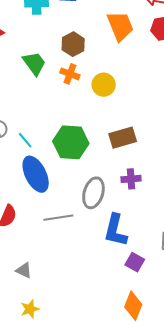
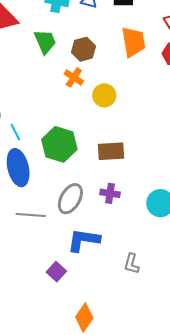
green trapezoid: (34, 63) -> (45, 42), moved
blue L-shape: (115, 230) -> (84, 240), turned 72
purple square: (135, 262) -> (56, 272), moved

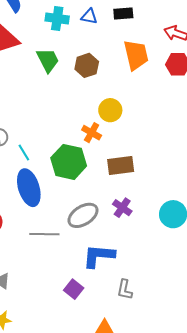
orange cross: (74, 77) -> (92, 133), moved
purple cross: (110, 193) -> (122, 208), turned 30
gray ellipse: (70, 199) -> (83, 215), turned 32
gray L-shape: (132, 264) -> (125, 290), moved

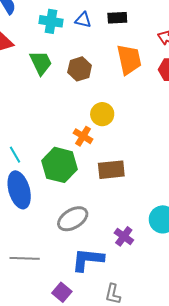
purple cross: (122, 208) -> (124, 236), moved
gray line: (44, 234) -> (25, 258), moved

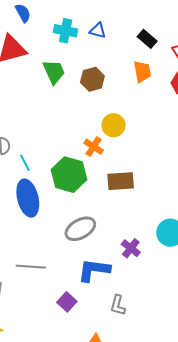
black rectangle: (117, 18) -> (147, 39), moved, turned 42
orange trapezoid: (129, 59) -> (142, 72), size x0.7

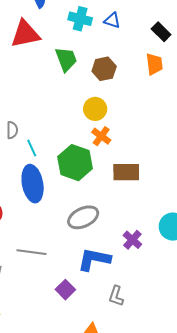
yellow circle: (113, 125) -> (95, 109), moved

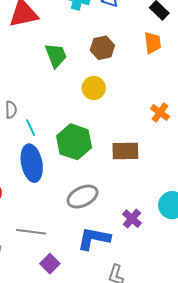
green trapezoid: (66, 59) -> (56, 55), moved
orange cross: (101, 136) -> (160, 112), moved
purple square: (65, 290) -> (50, 264), moved

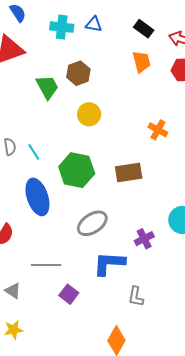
brown hexagon: (102, 48) -> (78, 73), moved
cyan line: (31, 128) -> (34, 152), moved
purple cross: (132, 219) -> (144, 239), turned 30

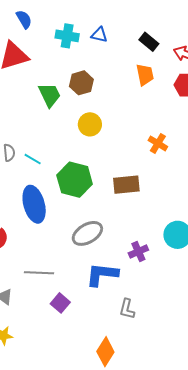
cyan line: (34, 152) -> (33, 159), turned -30

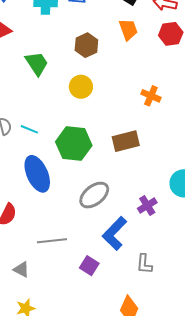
brown hexagon: (81, 83) -> (86, 45), moved
blue L-shape: (102, 274) -> (115, 233), turned -44
purple square: (60, 303) -> (89, 266), moved

